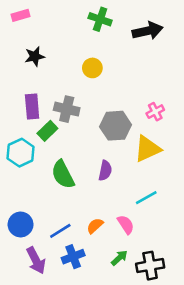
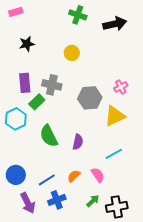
purple semicircle: (105, 171) -> (78, 142), moved

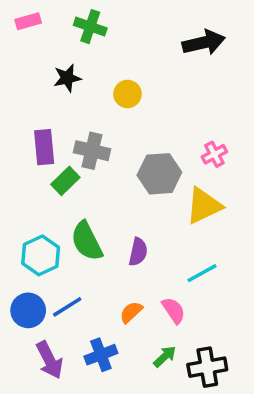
green cross: (78, 15) -> (90, 27), moved
black star: (27, 44) -> (67, 78), moved
cyan hexagon: (16, 119) -> (41, 255), moved
blue line: (47, 180) -> (67, 307), moved

